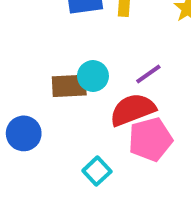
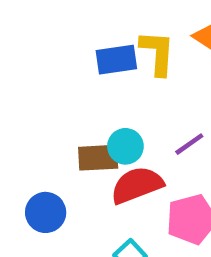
red semicircle: (133, 110) -> (137, 185), moved

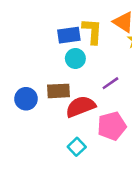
cyan circle: (125, 146) -> (75, 58), moved
blue circle: (46, 212) -> (26, 99), moved

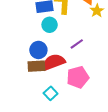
brown rectangle: (58, 91) -> (36, 66), moved
blue circle: (26, 99) -> (38, 50), moved

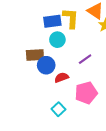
red semicircle: (54, 62) -> (62, 77), size x0.6
brown rectangle: (36, 66) -> (35, 55), moved

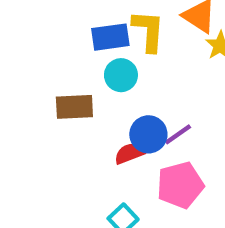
purple line: (85, 59) -> (178, 134), moved
blue circle: (46, 65) -> (148, 134), moved

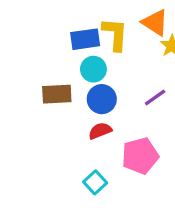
blue circle: (148, 134) -> (102, 99), moved
purple line: (178, 134) -> (155, 97), moved

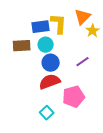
orange triangle: (155, 23) -> (83, 17), turned 42
brown rectangle: (57, 94) -> (22, 46), moved
red semicircle: (100, 131) -> (50, 82), size x1.5

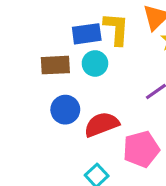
blue circle: (51, 63) -> (65, 110), moved

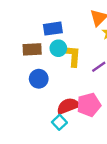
yellow L-shape: (116, 29) -> (72, 56), moved
red semicircle: (102, 124) -> (68, 106), moved

